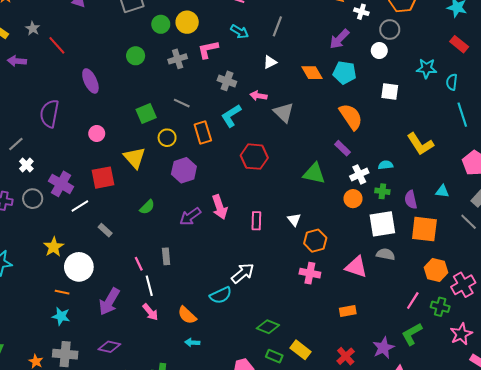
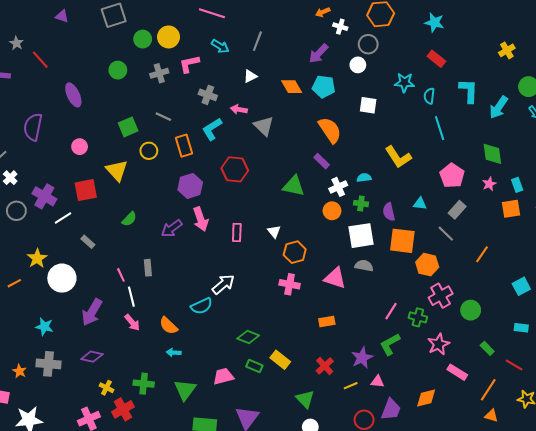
purple hexagon: (184, 170) -> (190, 186), moved
orange hexagon: (436, 270) -> (427, 265), moved
orange line: (62, 292) -> (14, 283), moved, turned -40

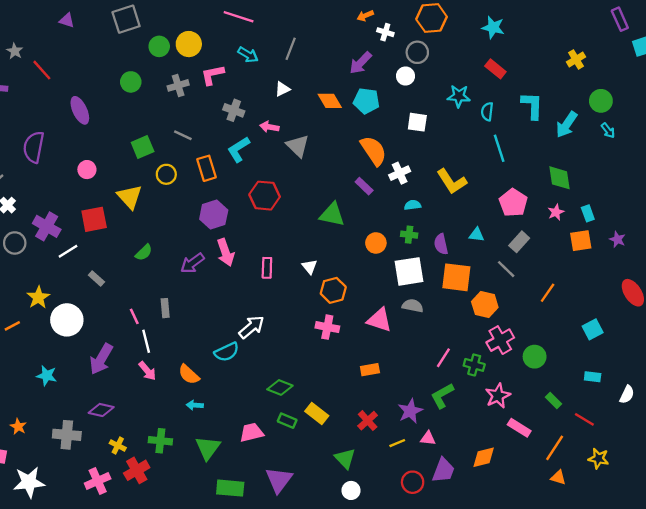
white cross: (338, 187) -> (400, 173), moved
gray cross: (48, 364) -> (67, 435), moved

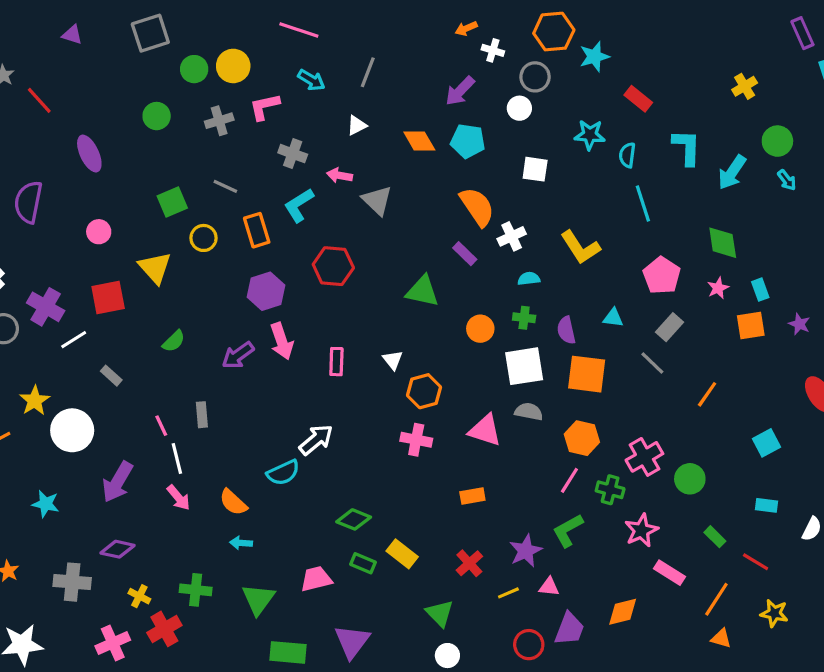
cyan star: (493, 27) -> (594, 57), moved, turned -30
orange hexagon: (485, 305) -> (582, 438), moved

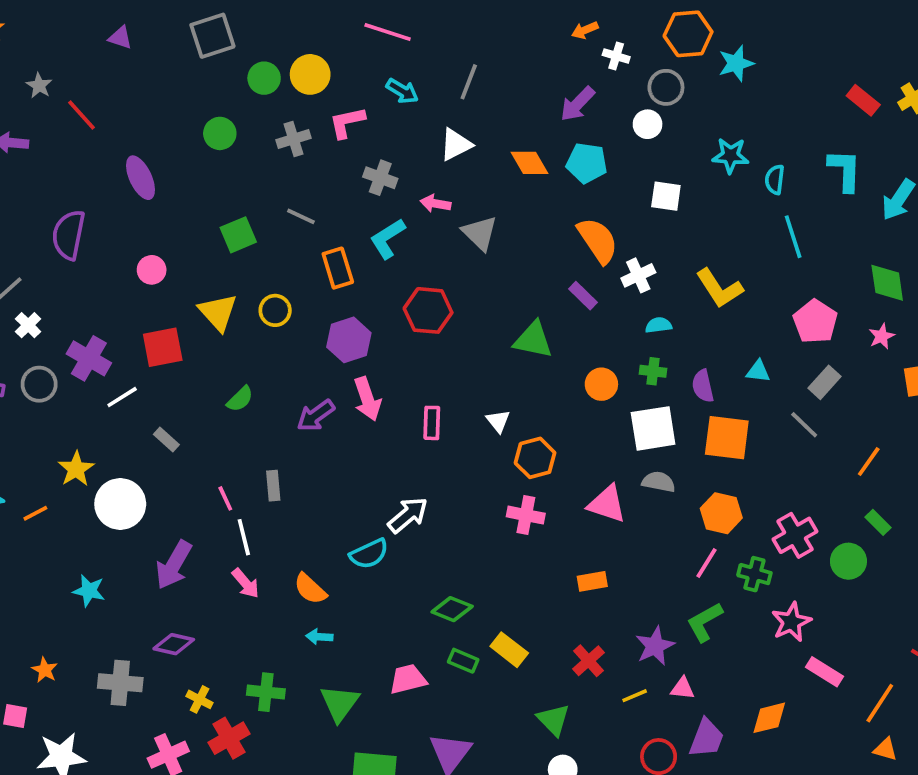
red rectangle: (638, 99) -> (863, 100), moved
white triangle: (357, 125) -> (456, 144), size x1.4
yellow circle: (203, 238) -> (275, 310), moved
green rectangle: (715, 537) -> (878, 522), moved

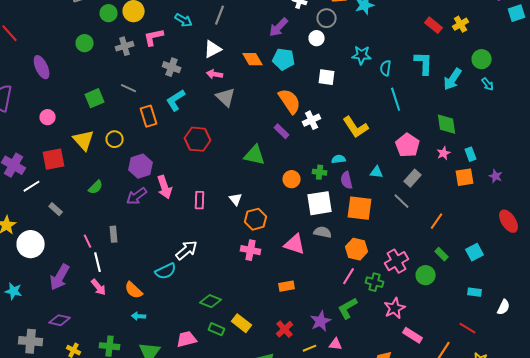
pink arrow: (435, 203) -> (215, 74), moved
cyan semicircle: (659, 325) -> (339, 159), moved
purple hexagon: (349, 340) -> (141, 166), moved

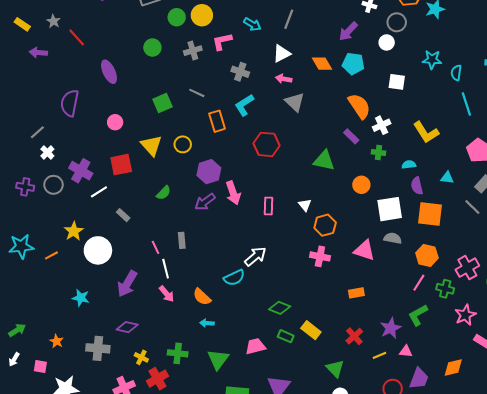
green cross: (320, 172) -> (379, 152), moved

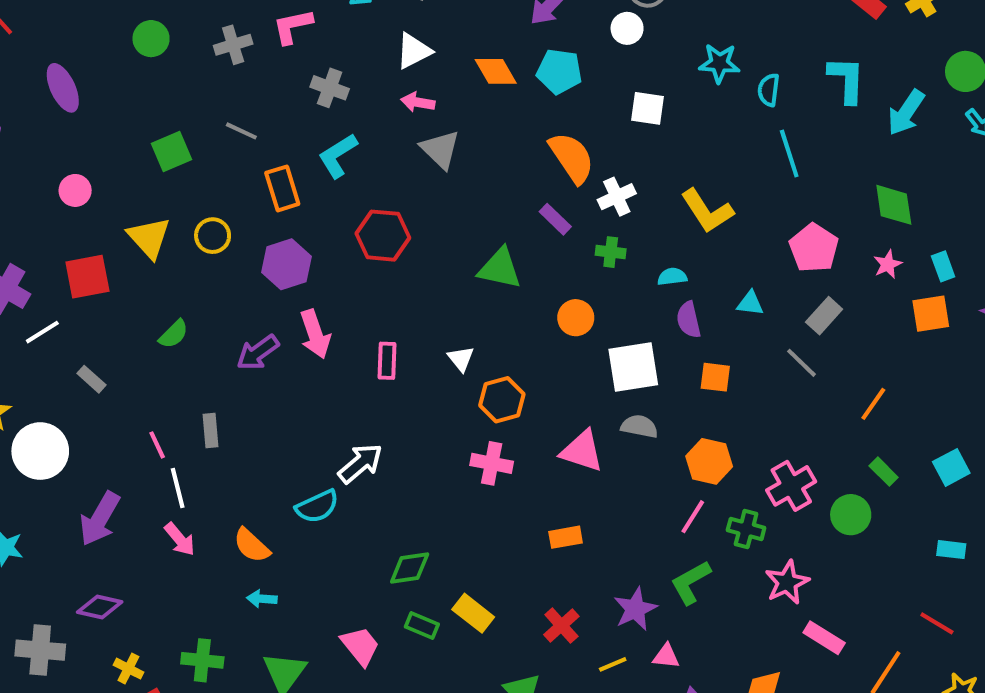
purple hexagon: (209, 172) -> (286, 264), moved
orange square: (430, 214) -> (715, 377), size x0.6
green diamond: (280, 308) -> (410, 568), turned -30
pink trapezoid: (255, 346) -> (360, 646), turned 65

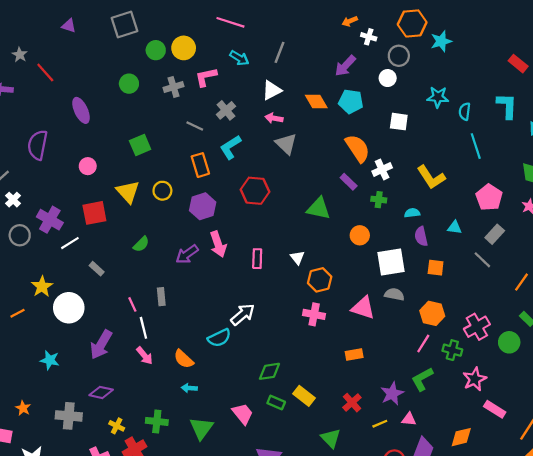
gray cross: (330, 88) -> (226, 110), turned 30
gray line: (241, 131) -> (195, 126), moved

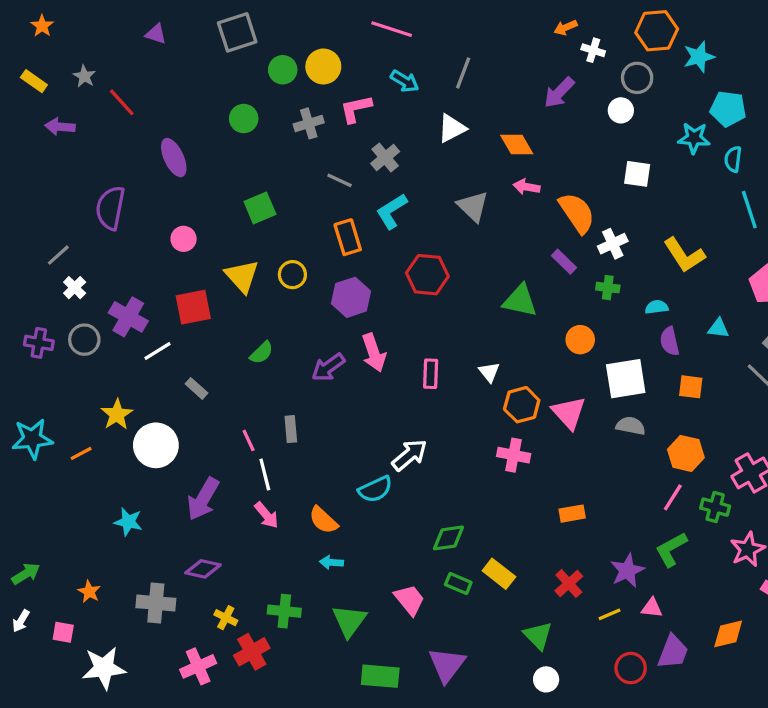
cyan pentagon: (351, 101) -> (728, 109), moved
pink arrow: (274, 118) -> (527, 187), moved
pink triangle: (363, 308) -> (569, 413), moved, turned 30

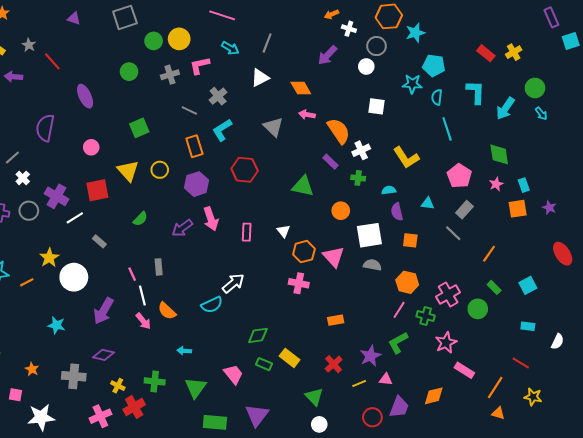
orange semicircle: (323, 520) -> (167, 311), moved

